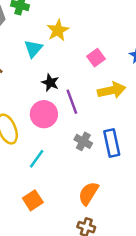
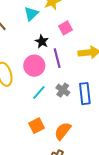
pink square: (96, 58) -> (66, 28), moved
cyan line: (37, 159) -> (39, 93), moved
orange square: (33, 200) -> (37, 126), moved

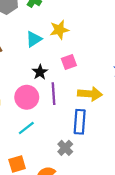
gray cross: (63, 90) -> (65, 148), moved
blue rectangle: (85, 94) -> (80, 122), moved

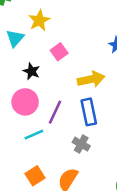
purple line: (54, 94) -> (55, 112), moved, turned 45
cyan line: (26, 128) -> (34, 135), turned 30

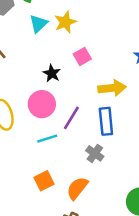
cyan triangle: (15, 38) -> (38, 24), moved

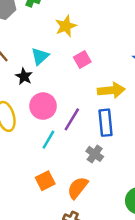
cyan triangle: (38, 24) -> (40, 56), moved
black star: (52, 73) -> (24, 76), moved
cyan line: (47, 139) -> (48, 140), turned -42

